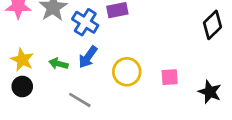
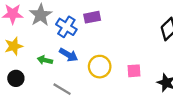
blue arrow: (88, 57) -> (69, 55), turned -96
yellow star: (22, 60) -> (14, 46), moved, turned 30

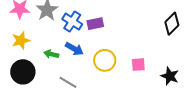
purple rectangle: (92, 17) -> (95, 24), moved
black circle: (16, 78) -> (23, 72), size x1.5

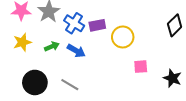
green arrow: (51, 54) -> (52, 47), moved, turned 144
yellow circle: (105, 60) -> (123, 37), moved
black circle: (23, 72) -> (35, 82), moved

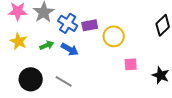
yellow star: (22, 42) -> (19, 41), turned -30

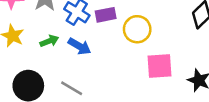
pink square: (131, 64) -> (159, 66), size x1.5

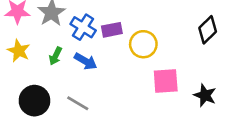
green arrow: (49, 41) -> (55, 56), turned 138

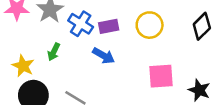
yellow circle: (143, 44) -> (150, 25), moved
yellow star: (19, 51) -> (23, 66), moved
blue arrow: (86, 61) -> (104, 56), moved

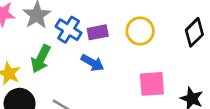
green arrow: (54, 52) -> (41, 59), size x1.5

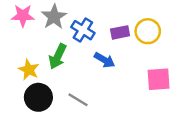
purple rectangle: (98, 32) -> (120, 32), moved

